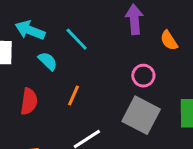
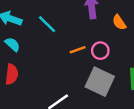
cyan semicircle: (48, 61) -> (12, 44), moved
orange line: (73, 95) -> (78, 50), moved, turned 49

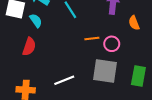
gray square: (100, 82) -> (105, 71), turned -30

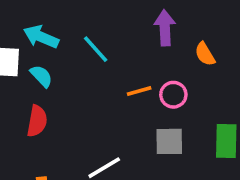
gray square: (105, 71) -> (169, 141), size x0.7

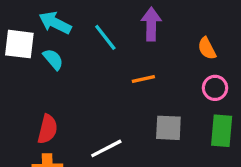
purple arrow: (165, 28) -> (151, 24), moved
pink circle: (173, 95) -> (215, 88), moved
red semicircle: (37, 121) -> (48, 129), moved

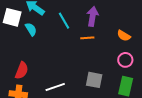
orange semicircle: (207, 48) -> (124, 36), turned -40
orange line: (143, 79) -> (87, 38), moved

